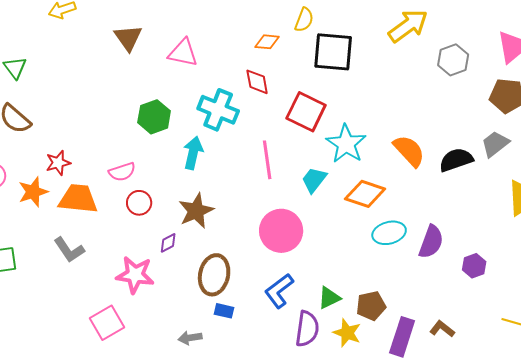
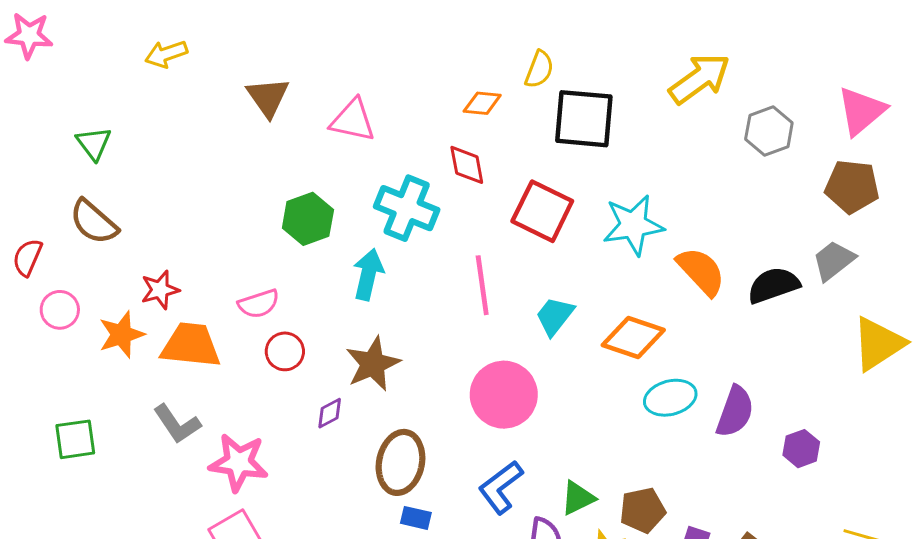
cyan star: (346, 144) -> (633, 225), moved, turned 30
pink star: (135, 275) -> (239, 462), moved

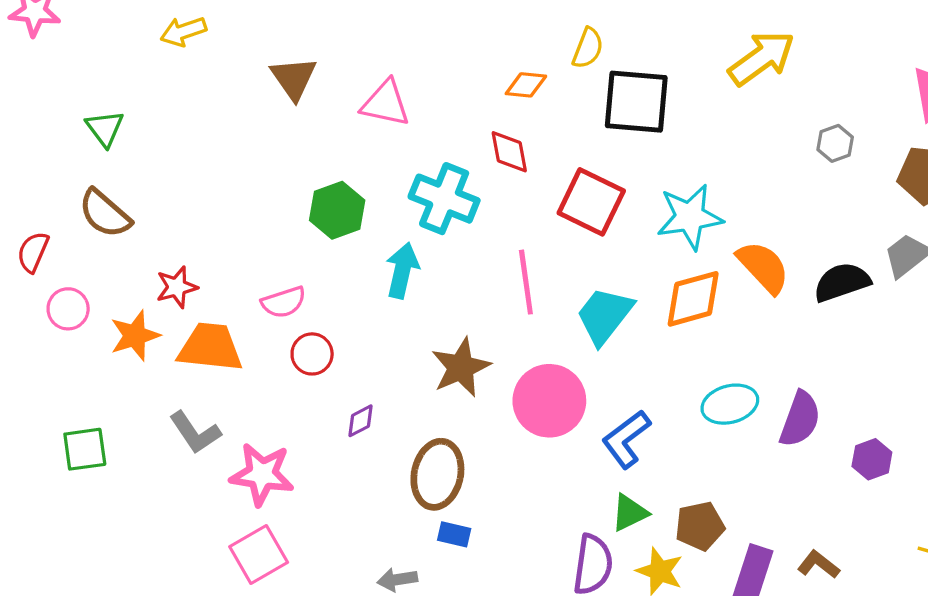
gray hexagon: (769, 131) -> (835, 143), moved, size x0.7
cyan trapezoid: (555, 316) -> (605, 316), size x1.4
orange diamond: (633, 338) -> (693, 299), moved, turned -34
brown star: (373, 364) -> (461, 367), moved
blue L-shape: (501, 487) -> (626, 439), moved

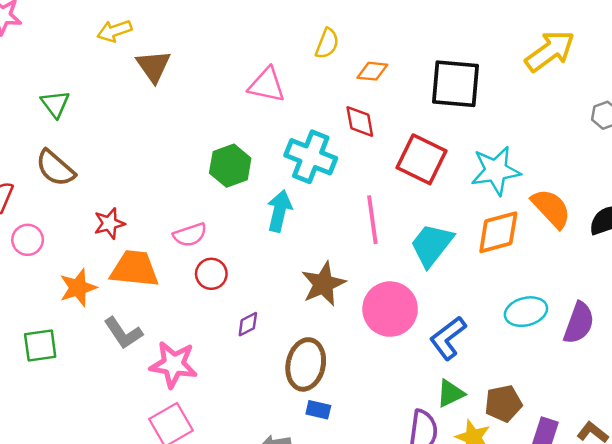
yellow semicircle: (588, 48) -> (327, 43), moved
brown triangle: (294, 78) -> (153, 66), moved
orange star: (135, 336) -> (78, 288), moved

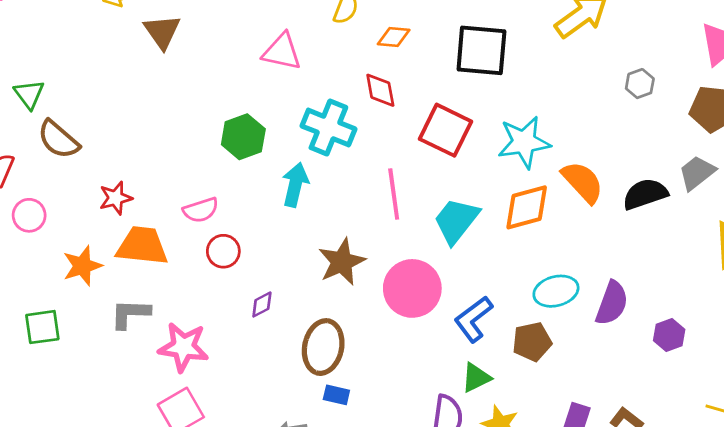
green triangle: (55, 104) -> (29, 94), moved
gray L-shape: (123, 333) -> (130, 314), turned 126
brown pentagon: (503, 403) -> (532, 342), moved

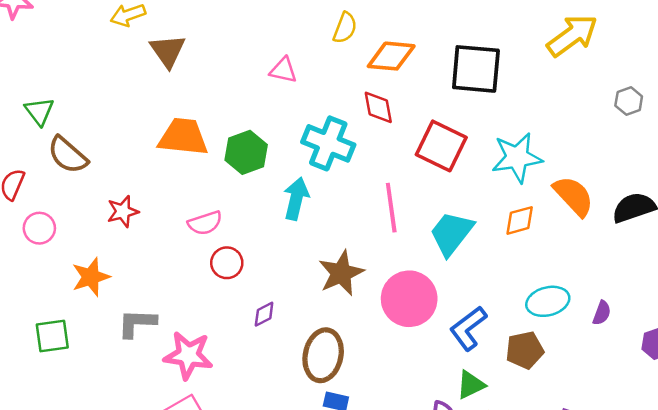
orange diamond: (394, 37) -> (391, 56), size x1.5
pink triangle: (282, 52) -> (283, 70), size x0.7
orange diamond: (527, 207) -> (520, 220), size x0.7
orange trapezoid: (142, 246) -> (183, 137), moved
purple semicircle: (612, 303) -> (602, 313), size x0.6

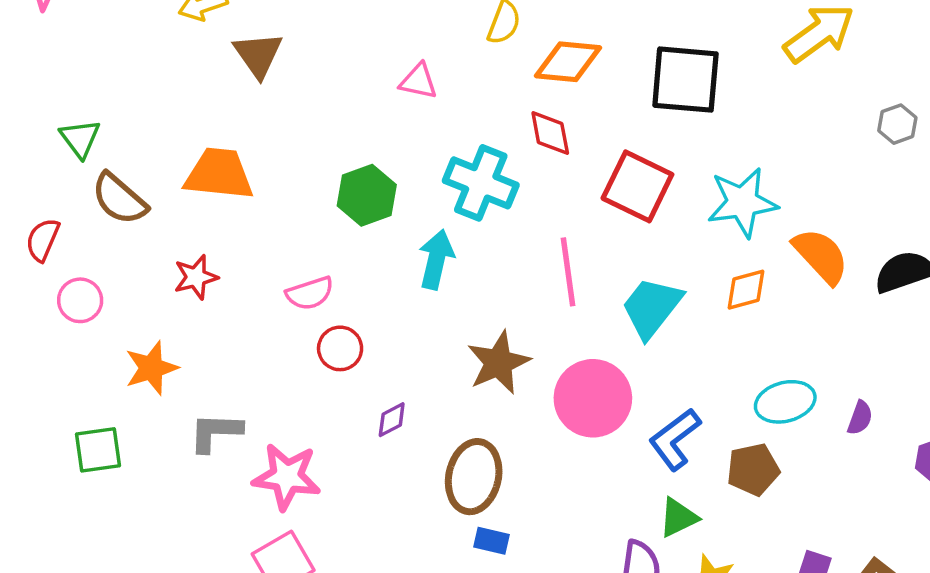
orange trapezoid: (183, 137) -> (219, 174), moved

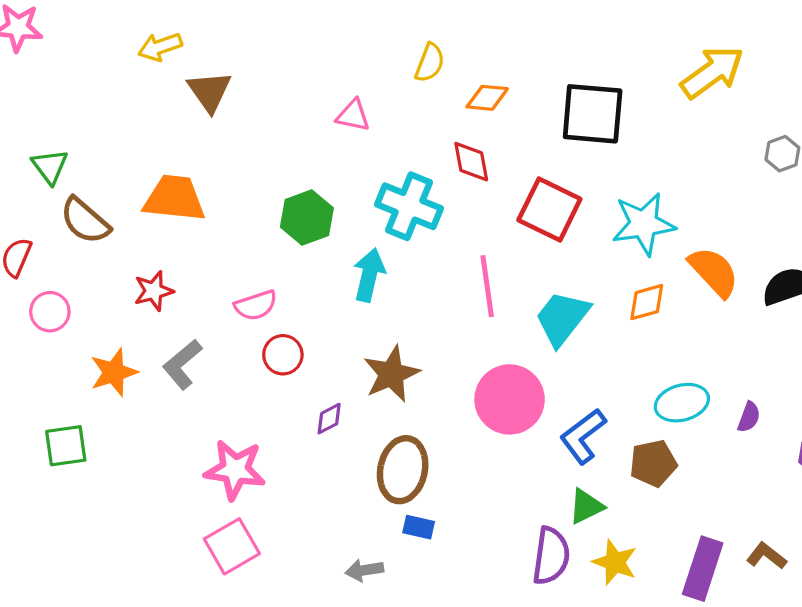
orange diamond: (568, 62) -> (487, 98), size x0.7
brown star: (499, 363) -> (391, 374), moved
gray L-shape: (215, 432) -> (182, 364), moved, turned -42

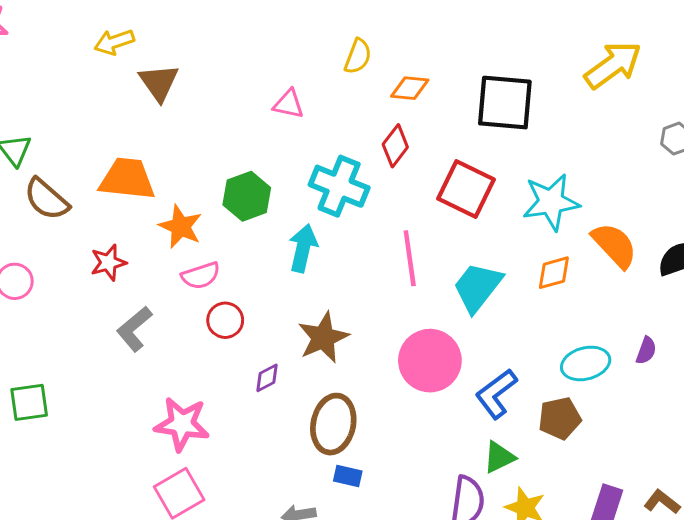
red diamond: (471, 162) -> (395, 146), turned 48
orange star: (114, 372) -> (181, 227), moved, turned -30
purple semicircle: (749, 417) -> (646, 351), moved

